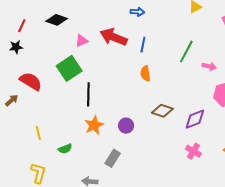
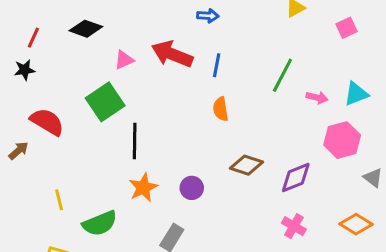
green semicircle: (65, 149) -> (100, 223), size x1.6

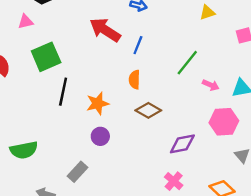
pink triangle: (124, 60) -> (26, 22), moved
brown diamond: (247, 165) -> (148, 110), moved
orange star: (143, 188) -> (98, 103), moved

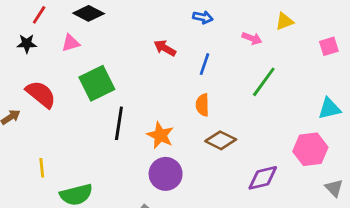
red arrow: (105, 30) -> (165, 48), size x0.6
pink arrow: (211, 85) -> (252, 38), moved
orange star: (98, 103) -> (160, 135), turned -30
purple circle: (100, 136) -> (166, 174), size x1.5

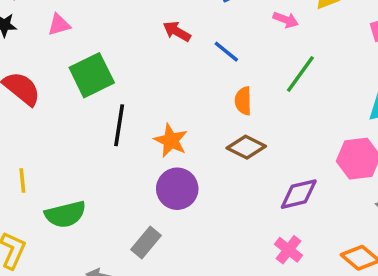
blue line: (204, 64) -> (226, 52), turned -70
orange semicircle: (202, 105) -> (243, 101), moved

